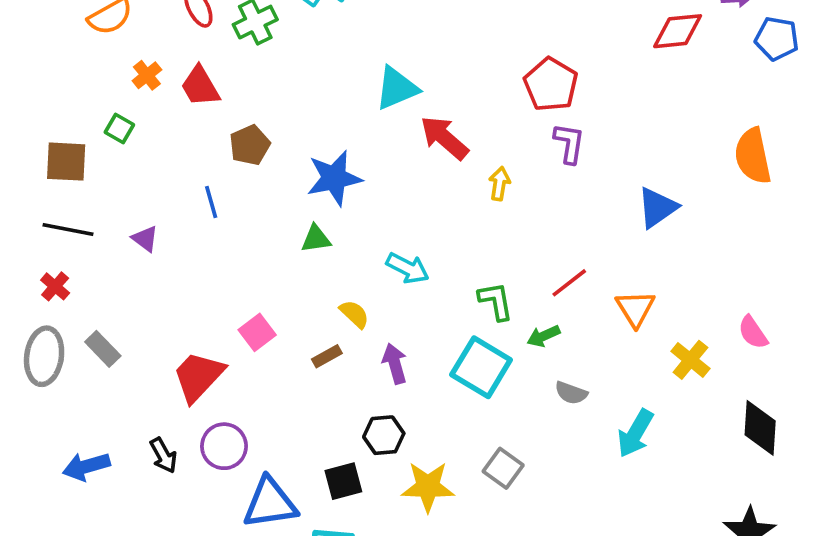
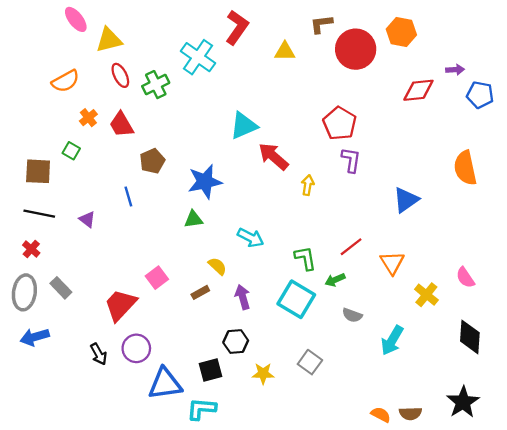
blue arrow: (86, 466) -> (35, 337), moved
yellow star: (428, 487) -> (263, 374), size x0.7

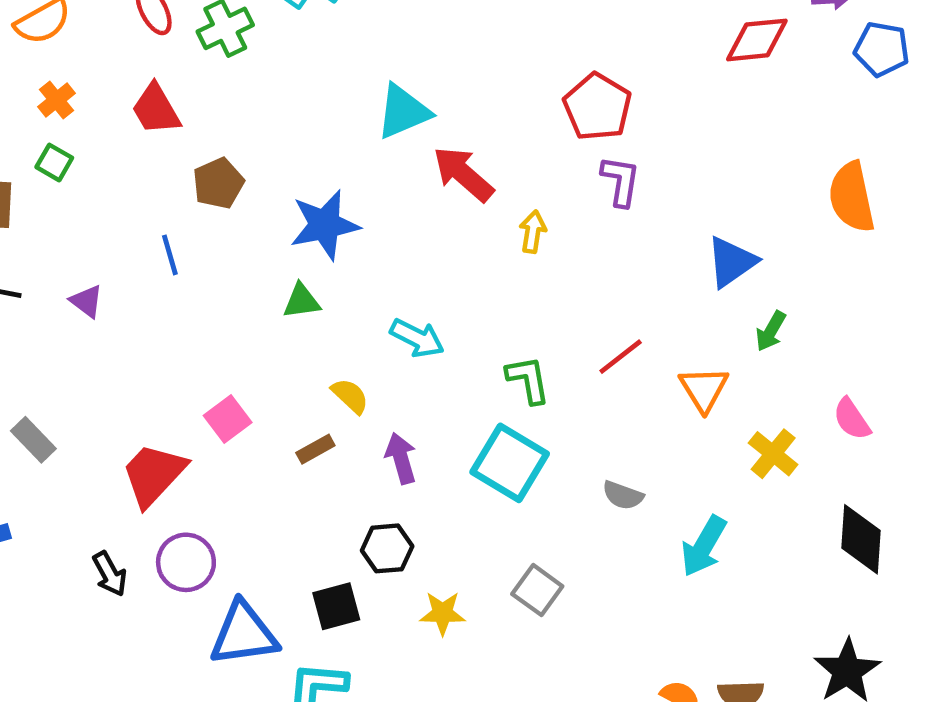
orange cross: (88, 118) -> (57, 100), moved
green arrow: (335, 280) -> (771, 331), moved, turned -36

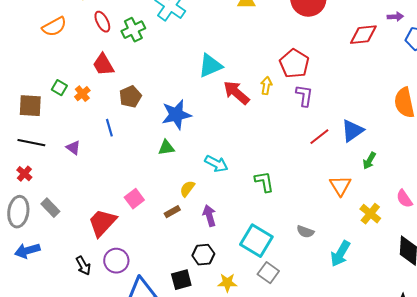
orange cross: (57, 100) -> (82, 94), moved
yellow arrow: (533, 232) -> (266, 86), moved
red line: (621, 357) -> (319, 137), moved
yellow semicircle: (350, 396) -> (187, 189), turned -96
cyan square: (510, 463) -> (256, 241), moved

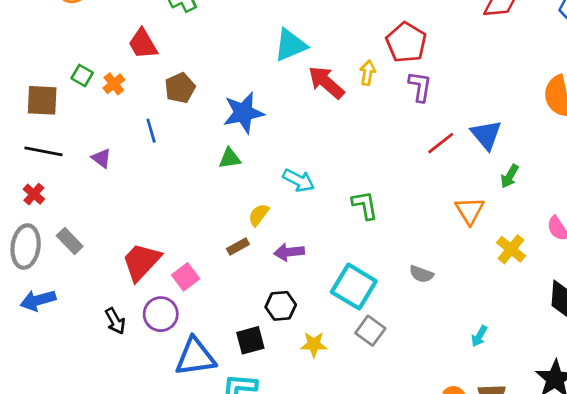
blue triangle: (352, 131) -> (486, 135), turned -35
pink square: (134, 199) -> (186, 277), moved
purple arrow: (209, 216) -> (289, 252), turned -80
cyan arrow: (340, 254) -> (479, 336), moved, size x0.6

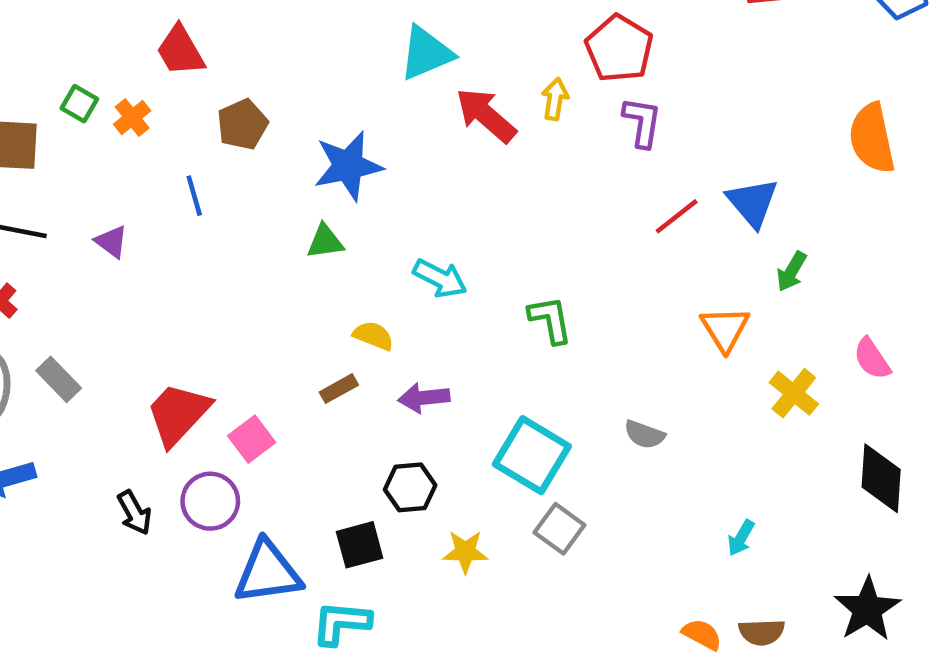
yellow semicircle: (259, 215) -> (373, 336), turned 75

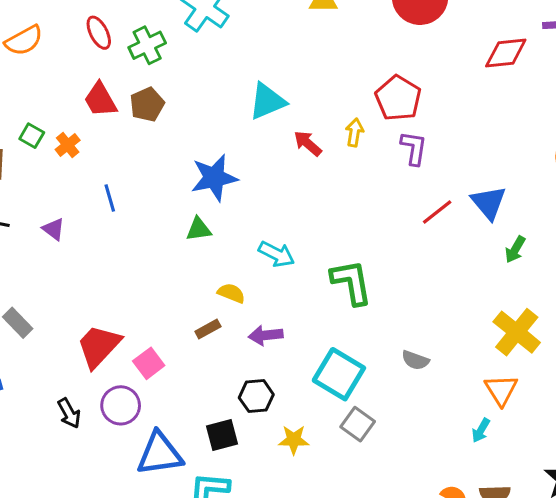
red arrow: (486, 115) -> (308, 143), size x0.7
brown pentagon: (242, 124) -> (147, 104), moved
green L-shape: (550, 320) -> (351, 282), size x1.4
orange triangle: (725, 329) -> (501, 390), moved
yellow cross: (794, 393) -> (517, 332), size x1.4

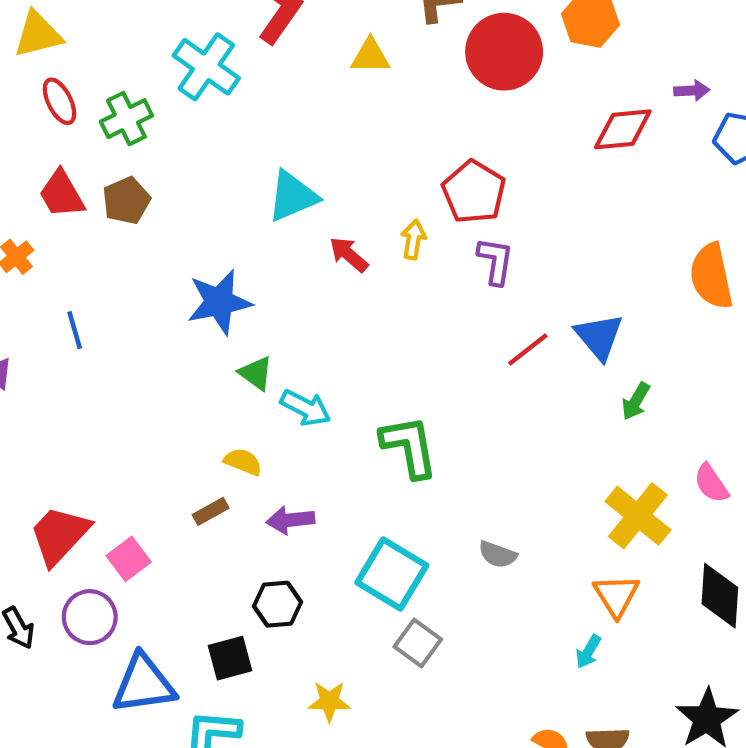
green triangle: (199, 229) -> (256, 373), moved, turned 44
yellow star: (294, 440) -> (329, 701), moved

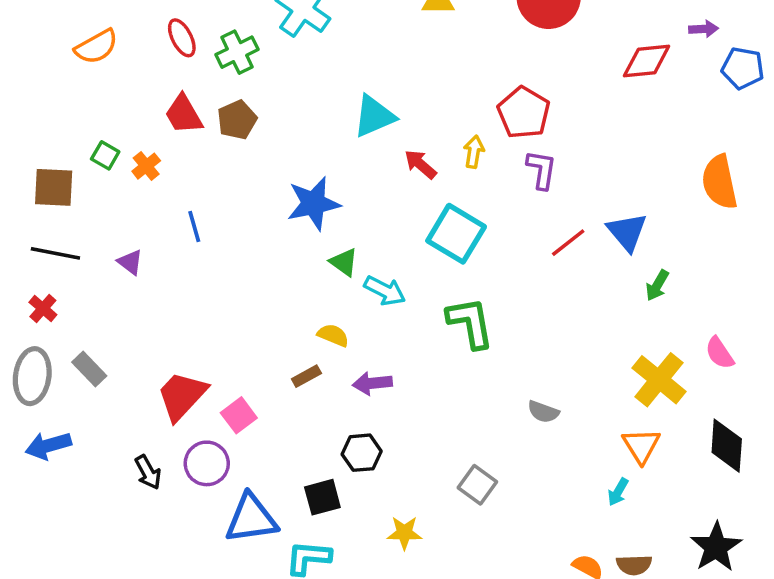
cyan square: (392, 574) -> (456, 234), moved

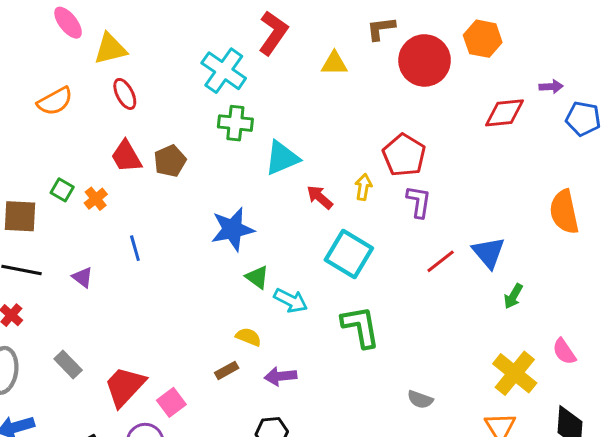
green cross: (237, 52) -> (235, 123), moved, turned 32
gray rectangle: (89, 369) -> (68, 365), moved

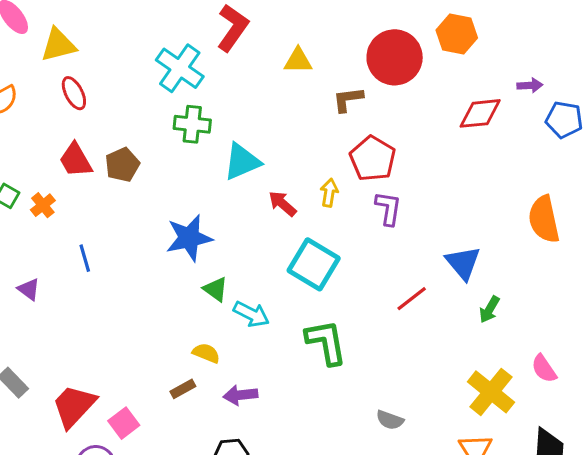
brown L-shape: (381, 28) -> (348, 99), moved
red line: (441, 261) -> (412, 299), moved

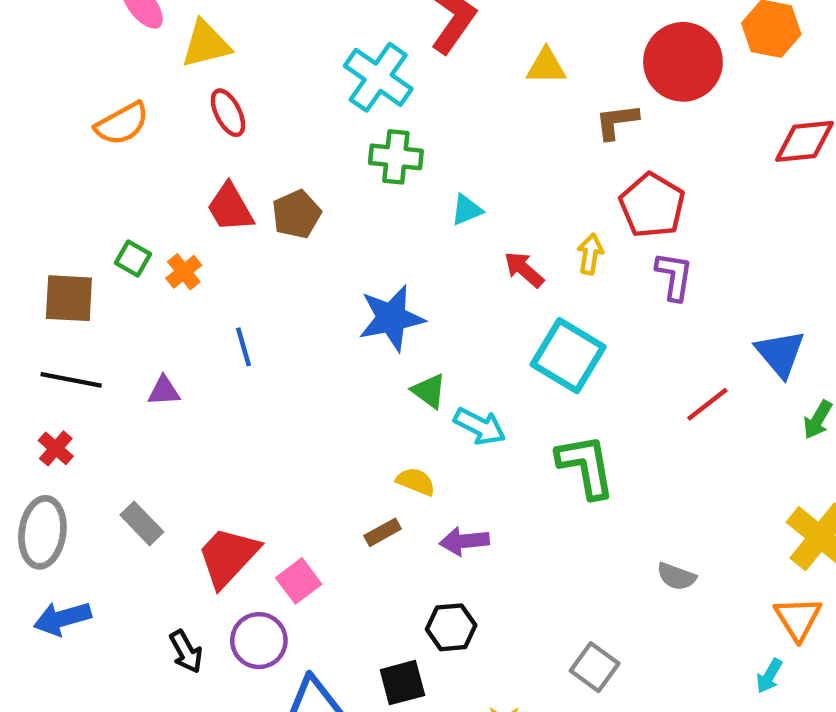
cyan triangle: (242, 162) -> (467, 210), size x0.6
purple triangle: (29, 289) -> (164, 391), turned -40

